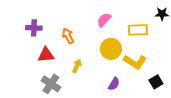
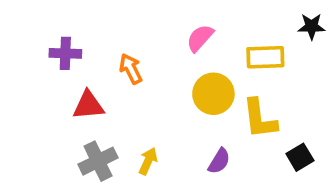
yellow L-shape: (135, 62) -> (260, 119), turned 50
yellow arrow: (77, 66) -> (148, 161), moved
gray cross: (51, 84) -> (98, 161), turned 30

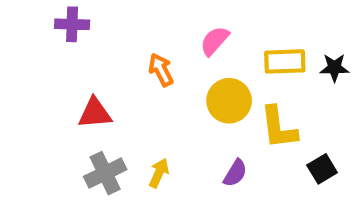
black star: (312, 26) -> (334, 68), moved
purple cross: (65, 53) -> (72, 24), moved
orange arrow: (131, 69) -> (161, 70), moved

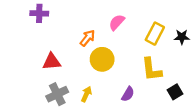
yellow rectangle: (285, 61) -> (155, 34), turned -60
orange arrow: (161, 70) -> (88, 38), turned 66
yellow circle: (229, 101) -> (102, 59), moved

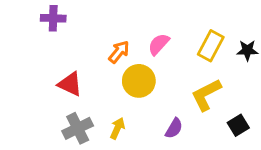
pink semicircle: (117, 22) -> (159, 44), moved
red triangle: (52, 62) -> (70, 84), turned 30
yellow L-shape: (151, 69) -> (206, 95), turned 70

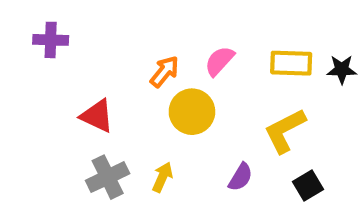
purple cross: (53, 18) -> (51, 40), moved
yellow rectangle: (211, 46) -> (291, 63), turned 64
black square: (238, 125) -> (308, 186), moved

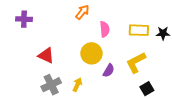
pink semicircle: (219, 61) -> (105, 29), turned 133
orange arrow: (165, 72) -> (82, 12), moved
purple semicircle: (240, 177) -> (109, 71), moved

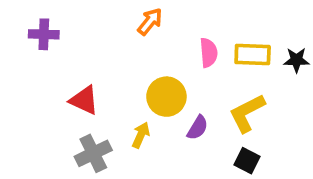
pink semicircle: (105, 29) -> (209, 53), moved
yellow arrow: (77, 85) -> (141, 135), moved
black square: (147, 89) -> (247, 161), moved, turned -32

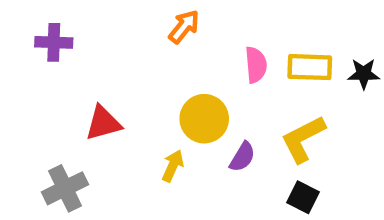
red triangle: (84, 100) -> (103, 123), turned -40
gray cross: (93, 153) -> (65, 188), moved

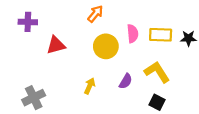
yellow circle: (204, 119) -> (106, 46), moved
red triangle: (103, 123) -> (56, 45), moved
yellow L-shape: (303, 139) -> (157, 72), turned 84

